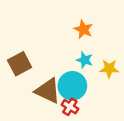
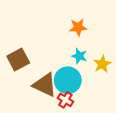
orange star: (83, 29) -> (78, 27), turned -30
yellow star: (109, 69) -> (102, 64), turned -30

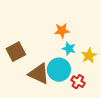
orange star: (78, 27) -> (62, 31), moved
red cross: (65, 100) -> (78, 82), moved

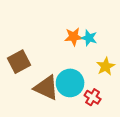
cyan star: (69, 49) -> (89, 38), moved

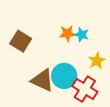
brown square: (19, 62) -> (21, 41), moved, turned -30
red cross: (93, 97) -> (85, 89), size x1.6

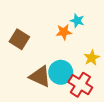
cyan star: (82, 35) -> (77, 21), moved

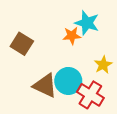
cyan star: (77, 21) -> (87, 23), size x1.5

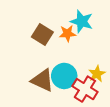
brown square: (22, 44) -> (42, 35), moved
yellow star: (103, 65) -> (97, 74), moved

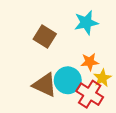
cyan star: (82, 21) -> (86, 23), turned -30
orange star: (67, 33) -> (90, 62), moved

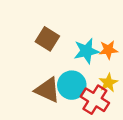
cyan star: (86, 23) -> (86, 51), moved
orange star: (90, 62) -> (108, 50), moved

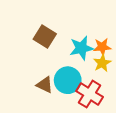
yellow star: (108, 83) -> (102, 63), moved
brown triangle: (47, 90) -> (45, 85), size x0.7

